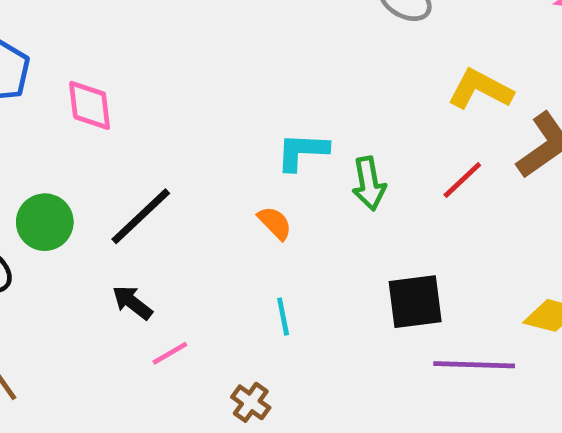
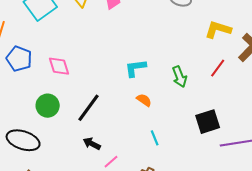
cyan L-shape: (302, 151) -> (135, 68), moved
green circle: (45, 222) -> (48, 106), moved

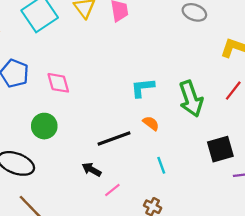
green arrow: (180, 77) -> (191, 99), size x1.5
black line: (89, 108) -> (114, 139), moved, turned 32

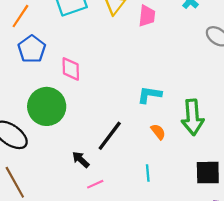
orange semicircle: (151, 123) -> (158, 132), moved
green circle: (44, 126) -> (47, 106), size x1.5
black line: (114, 139) -> (110, 136), turned -48

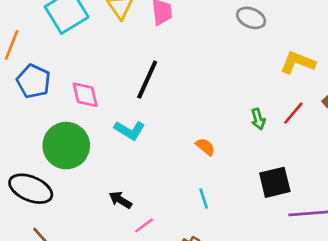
cyan L-shape: (149, 95) -> (130, 130), moved, turned -145
green arrow: (193, 117) -> (258, 119), moved, size x0.5
black line: (110, 136) -> (147, 80), moved

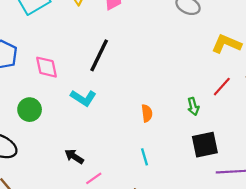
green arrow: (258, 119) -> (193, 106), moved
green circle: (66, 146) -> (30, 110), size x0.6
orange semicircle: (205, 147) -> (147, 113), turned 42

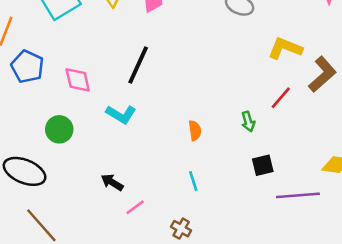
black square: (205, 145) -> (263, 165), size x0.7

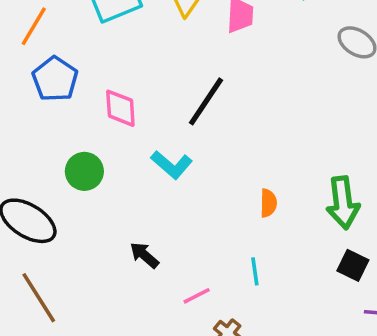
green arrow: (248, 121) -> (343, 203), size x1.8
black square: (263, 165) -> (353, 265), turned 30
pink line: (135, 207) -> (197, 296), moved

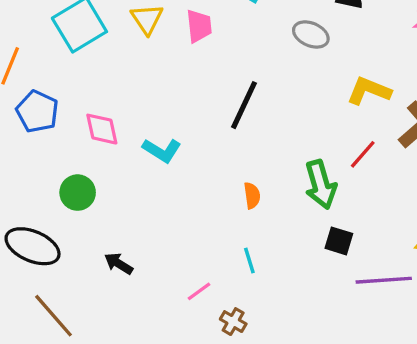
black line: (206, 101) -> (244, 105), moved
cyan L-shape: (172, 165) -> (162, 150), moved
black arrow: (144, 255) -> (119, 264), moved

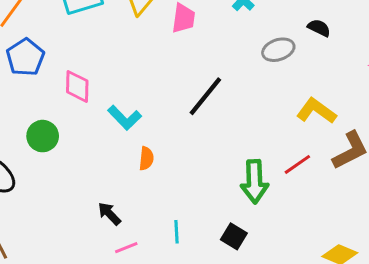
gray ellipse: (311, 34) -> (278, 50), turned -56
orange semicircle: (252, 196) -> (146, 158), moved
black square: (339, 241) -> (234, 236), moved
black arrow: (119, 264) -> (109, 214), moved

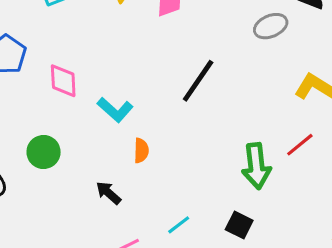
green circle: (43, 136) -> (44, 152), moved
black arrow: (109, 214) -> (108, 193), moved
cyan line: (176, 232) -> (179, 225), turned 60

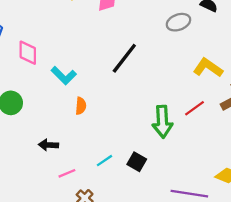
black arrow: (108, 193) -> (49, 145), moved, turned -42
black square: (239, 225) -> (137, 162), moved

